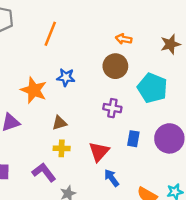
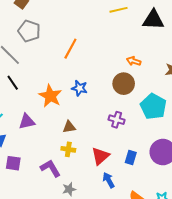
blue rectangle: (133, 139) -> (131, 158), moved

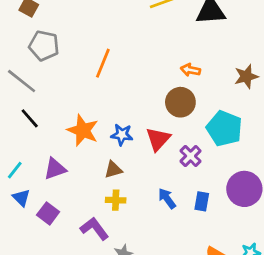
blue star: (79, 88) -> (122, 135), moved
purple cross: (117, 120) -> (191, 156), moved, turned 35
red triangle: (100, 156) -> (158, 139), moved
purple square: (13, 163) -> (48, 213), moved, turned 35
blue arrow: (109, 180) -> (167, 198), moved

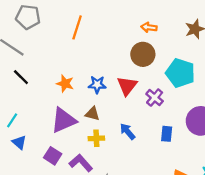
orange star: (83, 130) -> (65, 84), size x0.7
purple triangle: (55, 169) -> (64, 120), moved, size x1.4
brown triangle: (113, 170) -> (92, 114), turned 35
blue arrow: (167, 198) -> (128, 131), moved
purple square: (48, 213) -> (53, 156), moved

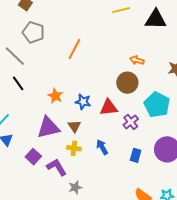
red triangle: (127, 86) -> (109, 107), turned 36
brown triangle: (92, 114) -> (74, 126), turned 32

